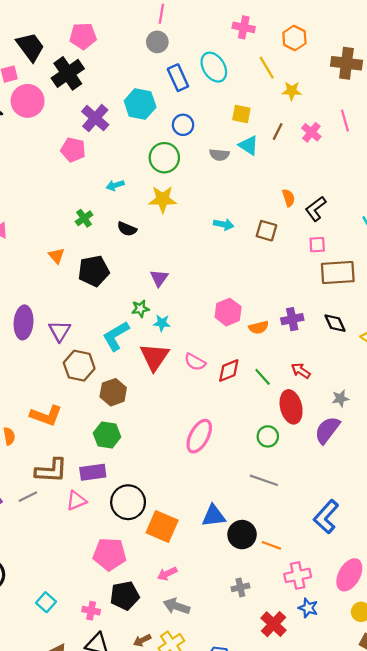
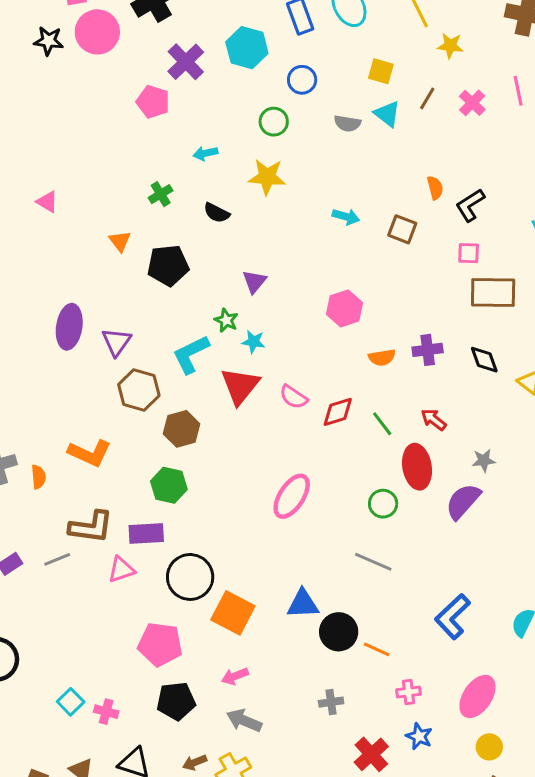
green circle: (164, 158) -> (274, 122), size x0.7
green star: (140, 309) -> (226, 320), turned 30
pink hexagon: (228, 312) -> (344, 308), moved
pink cross: (298, 575) -> (409, 692), size x0.7
pink cross: (91, 611) -> (106, 712), moved

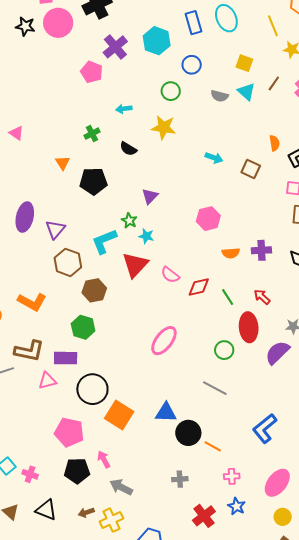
pink arrow: (235, 676) -> (104, 459), moved, turned 78

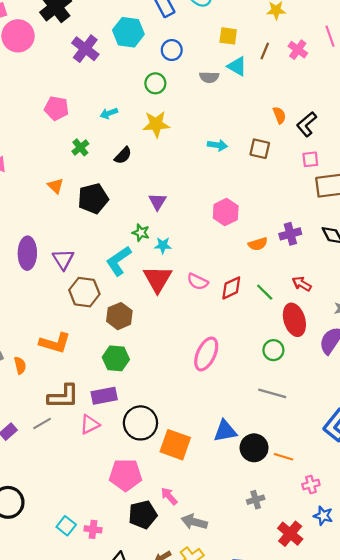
pink pentagon: (92, 72) -> (57, 108), moved
black semicircle: (128, 149) -> (123, 155), turned -66

